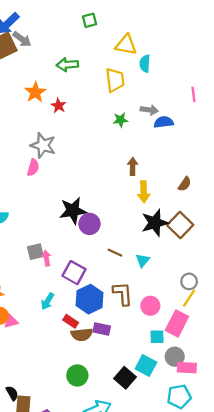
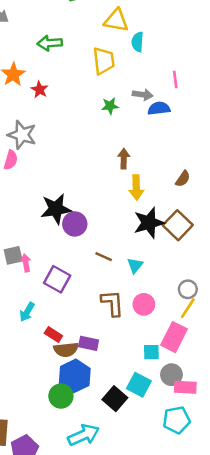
pink line: (193, 94) -> (175, 80), moved
blue hexagon: (90, 299) -> (75, 376), moved
pink circle: (150, 306) -> (144, 304), moved

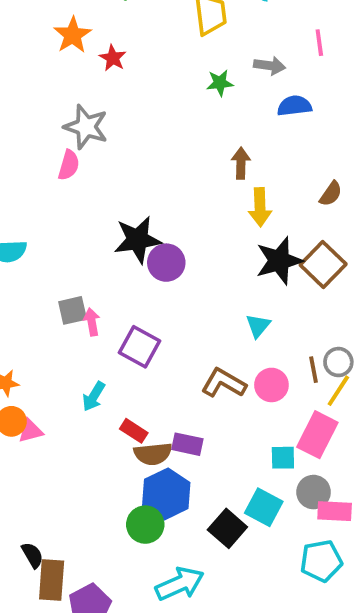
blue semicircle: (159, 108) -> (294, 106), moved
brown line: (104, 257) -> (314, 370), moved, turned 54
brown L-shape: (112, 303) -> (224, 383), turned -56

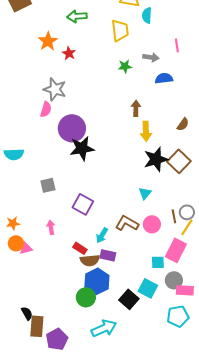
purple circle: (166, 263) -> (72, 128), moved, size x1.4
pink arrow: (92, 322) -> (51, 227), moved
cyan arrow: (94, 396) -> (102, 235), moved

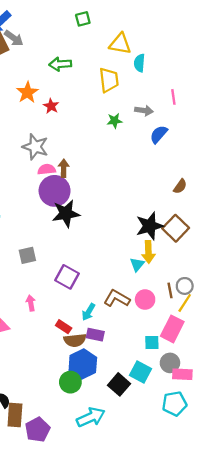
blue semicircle: (164, 78) -> (159, 134), turned -42
brown arrow: (136, 108) -> (64, 168), moved
pink semicircle: (46, 109) -> (47, 169), moved, turned -112
yellow arrow: (146, 131) -> (148, 252), moved

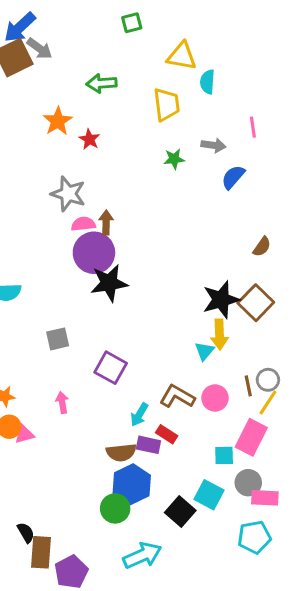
red rectangle: (64, 327) -> (167, 434), moved

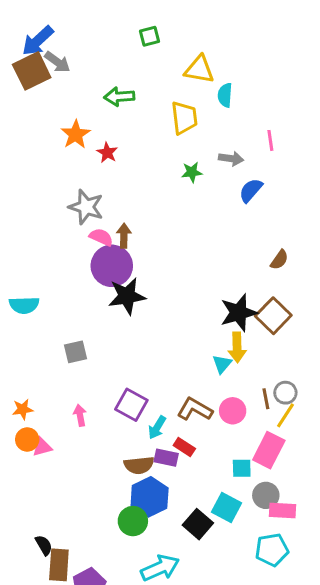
pink semicircle: (83, 224) -> (101, 237), turned 30
purple square: (111, 368) -> (131, 405), moved

